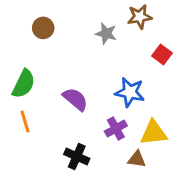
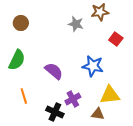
brown circle: (43, 28) -> (21, 23), moved
orange line: (25, 122) -> (24, 96), moved
purple cross: (116, 129) -> (73, 99), moved

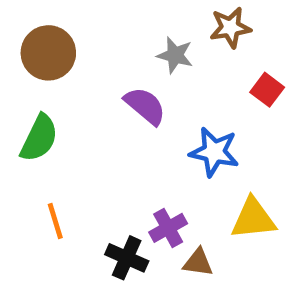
brown circle: (21, 23) -> (48, 53), size x1.5
purple semicircle: (54, 71) -> (145, 106), moved
brown triangle: (98, 114) -> (198, 262), moved

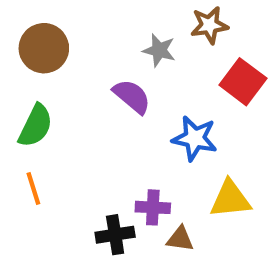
red square: (267, 90) -> (243, 82), size x1.5
orange line: (55, 221) -> (33, 189), moved
purple cross: (168, 228) -> (153, 207), turned 32
black cross: (127, 258) -> (115, 235), turned -33

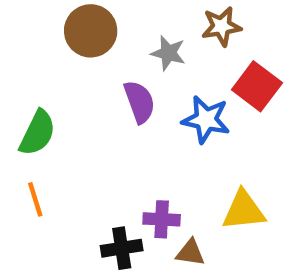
brown circle: (44, 48) -> (91, 31), moved
purple semicircle: (132, 96) -> (139, 102), turned 30
blue star: (195, 138) -> (206, 120), moved

